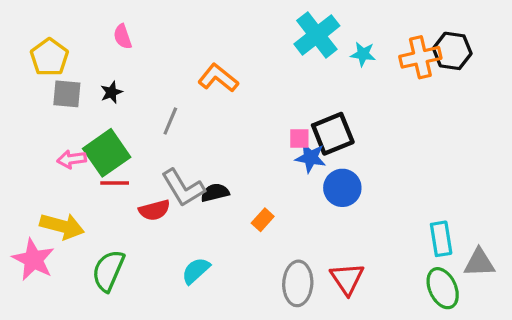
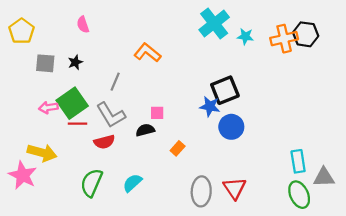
yellow pentagon: (49, 57) -> (22, 31), moved
pink square: (299, 139) -> (157, 113), moved
gray L-shape: (183, 188) -> (111, 115), moved
green semicircle: (108, 271) -> (91, 183), moved

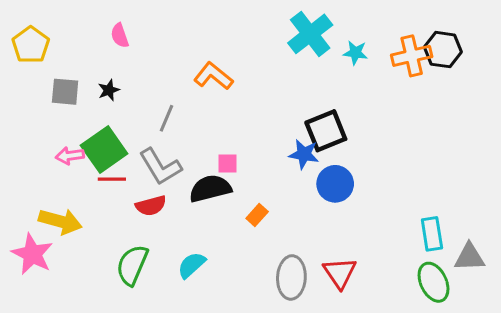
black semicircle: (145, 130) -> (210, 189), size x1.5

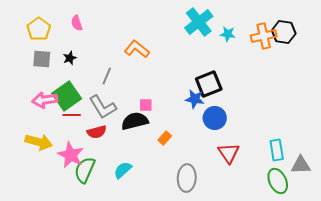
yellow pentagon: (31, 45) -> (39, 29), moved
pink arrow: (70, 156) -> (45, 100), size x1.4
pink star: (32, 254) -> (71, 155), moved
red triangle: (340, 273) -> (229, 153), moved

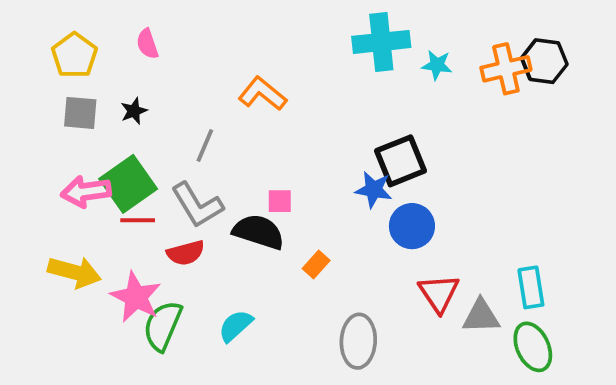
cyan cross: (199, 22) -> (381, 42), turned 32
black semicircle: (135, 121) -> (259, 232), turned 32
gray triangle: (301, 165) -> (481, 316), moved

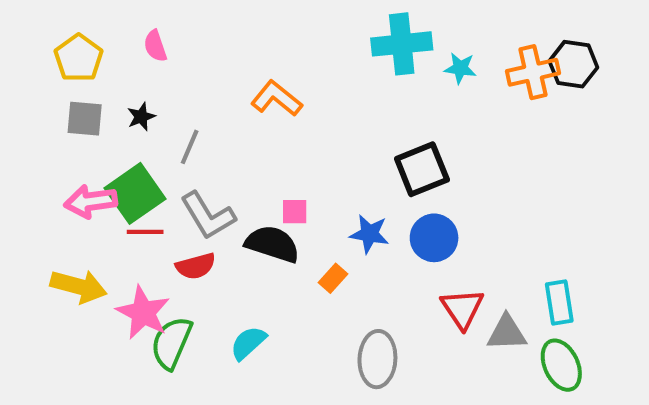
gray line: (205, 146) -> (190, 147), moved
blue star: (374, 190) -> (369, 234), moved

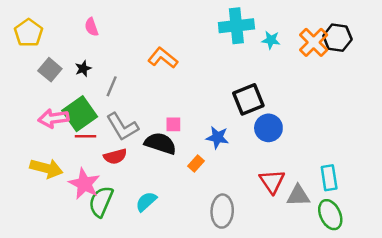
yellow pentagon: (79, 58) -> (29, 33), moved
orange cross: (533, 72) -> (314, 42), turned -32
gray square: (85, 119) -> (50, 70), turned 35
blue circle: (434, 238) -> (268, 128), moved

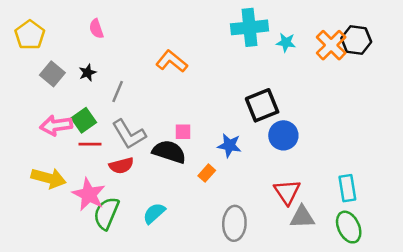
green square: (80, 114) -> (84, 120), size x0.7
gray triangle: (298, 196) -> (302, 217), moved

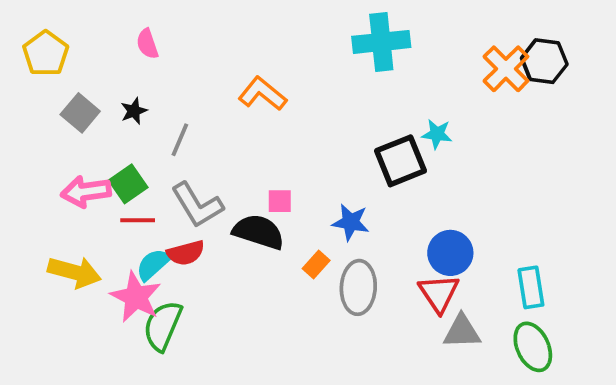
cyan star: (286, 43) -> (437, 134), moved
blue circle: (283, 135) -> (450, 253), moved
cyan semicircle: (154, 213) -> (153, 264), moved
gray ellipse: (234, 223) -> (358, 287), moved

